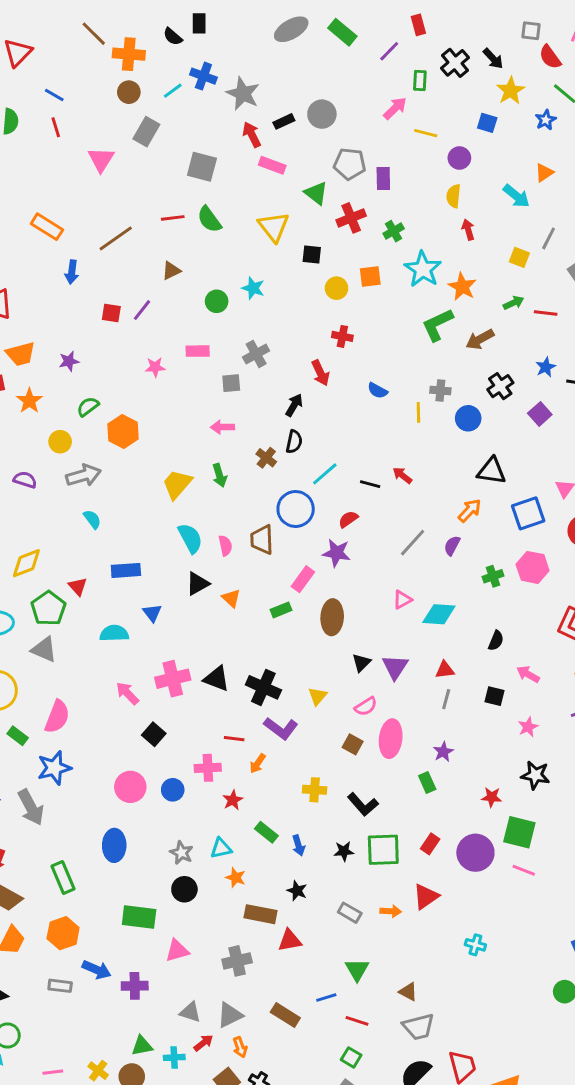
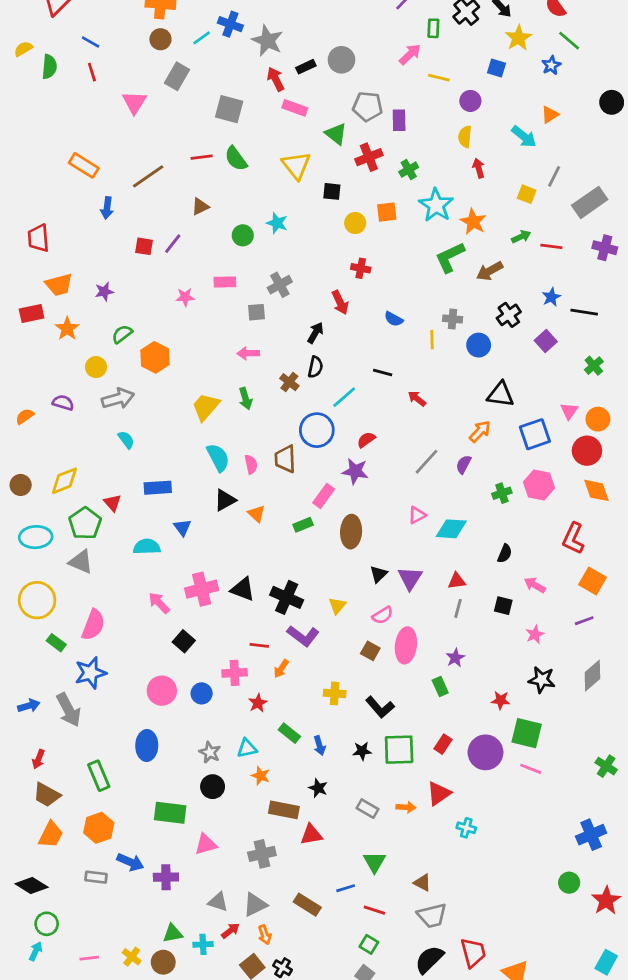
black line: (370, 484) -> (383, 372), moved
cyan cross: (475, 945) -> (466, 828), moved

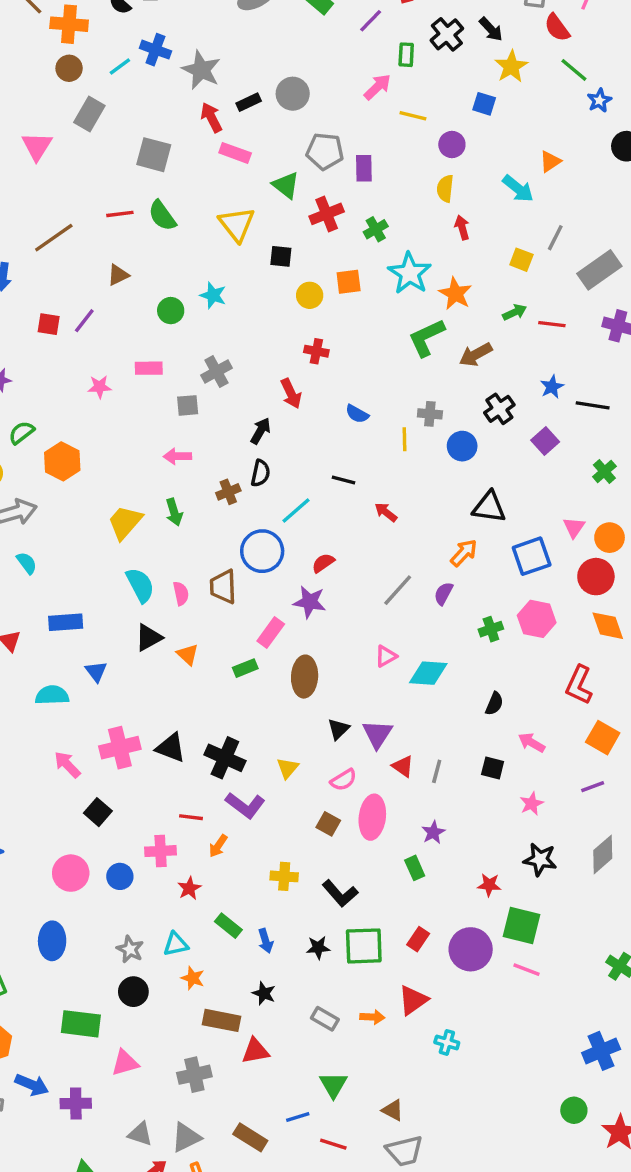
blue star: (551, 65) -> (599, 100), moved
brown cross: (289, 382) -> (228, 492), turned 30
red triangle: (457, 581) -> (403, 766), moved, turned 42

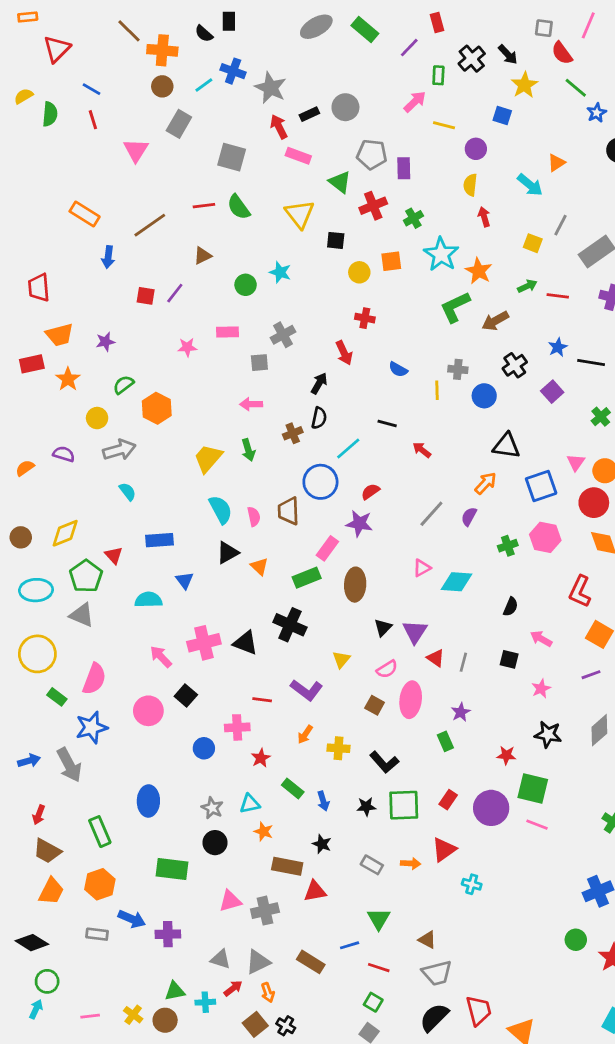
green rectangle: (245, 668) -> (307, 578), size x1.4
black cross: (225, 758) -> (290, 625), moved
orange arrow: (218, 846) -> (305, 734), moved
pink circle: (71, 873) -> (148, 711), moved
pink triangle: (125, 1063) -> (230, 901), moved

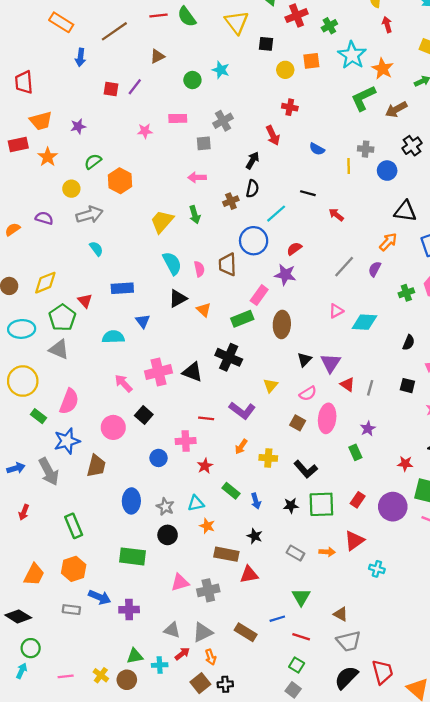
blue ellipse: (148, 801) -> (131, 501), moved
brown trapezoid: (47, 851) -> (96, 466), moved, turned -105
black cross: (286, 1026) -> (225, 684), turned -35

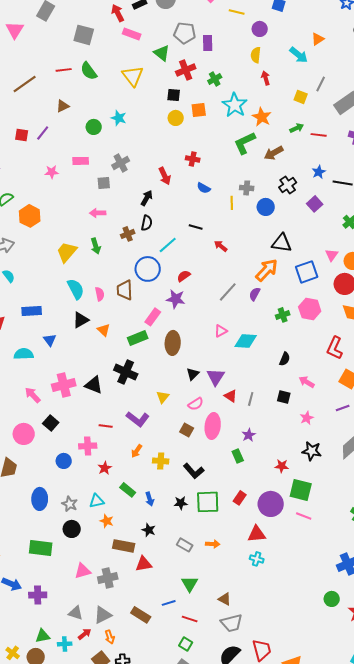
black square: (266, 44) -> (174, 95), moved
red cross: (290, 107) -> (193, 159), moved
orange arrow: (388, 242) -> (267, 270), size x1.4
red triangle: (354, 541) -> (257, 534), moved, turned 30

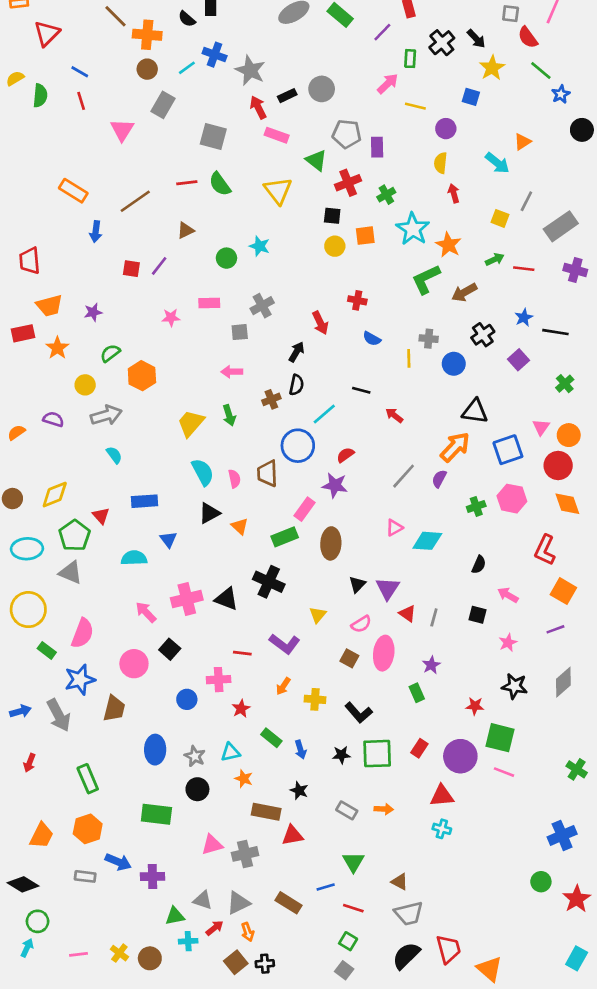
green triangle: (43, 636) -> (175, 916), moved

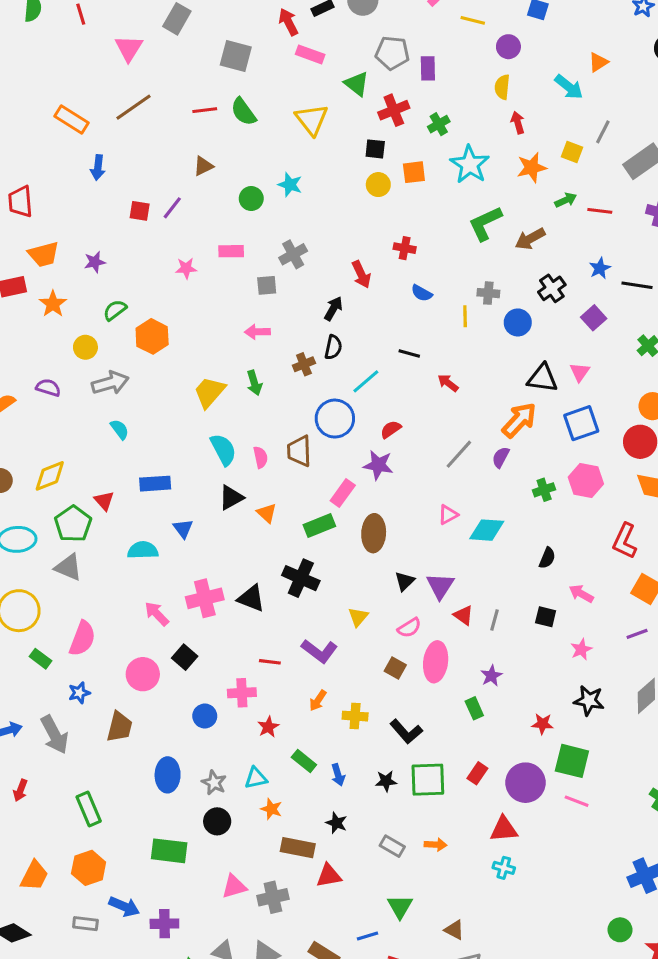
brown line: (135, 201) -> (133, 107), moved
orange star: (448, 245) -> (532, 168), moved, turned 30
pink triangle: (541, 427) -> (580, 372), moved
blue star: (80, 680) -> (79, 693), size x0.6

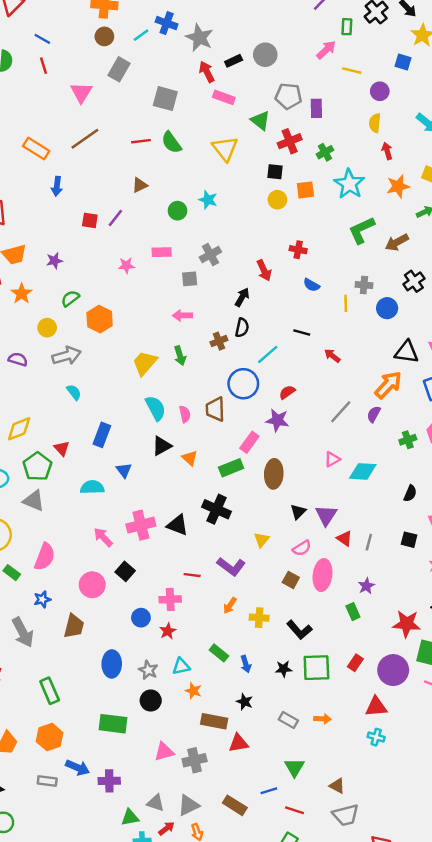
blue rectangle: (155, 484) -> (102, 435), turned -65
red star: (543, 724) -> (407, 624), size x1.6
red star: (268, 727) -> (168, 631), moved

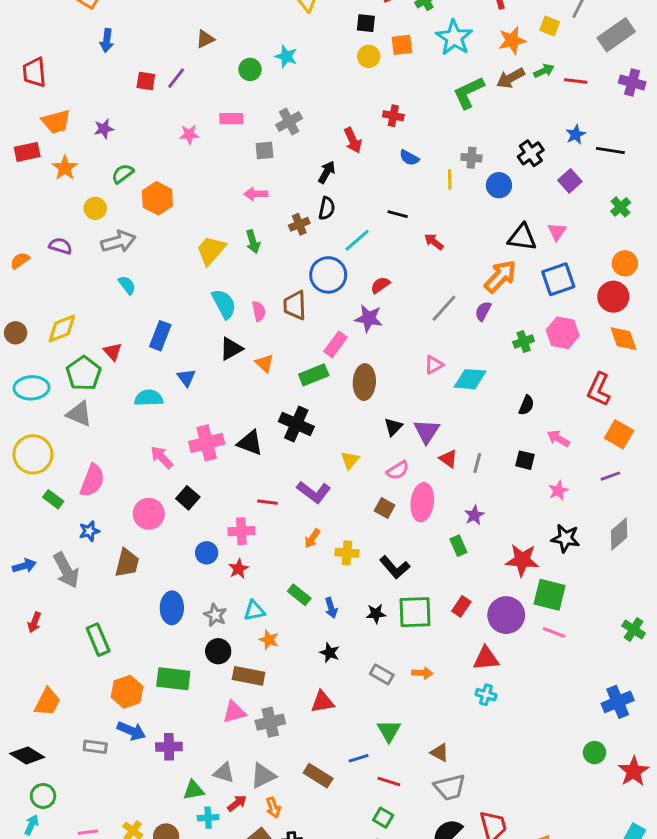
brown arrow: (397, 242) -> (511, 78), moved
brown rectangle: (214, 721) -> (249, 676), moved
orange hexagon: (50, 737) -> (127, 692), moved

